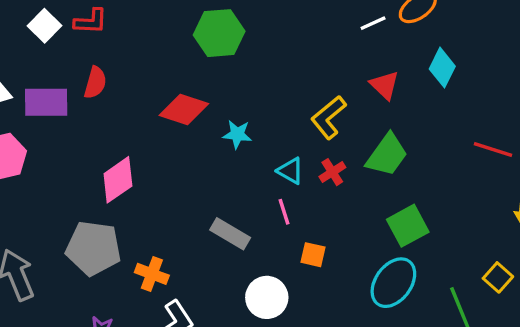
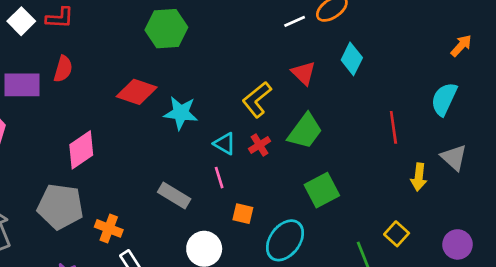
cyan star: (237, 134) -> (181, 113), size x1.4
red line: (493, 149) -> (393, 127), turned 64
cyan ellipse: (393, 283) -> (285, 240), moved

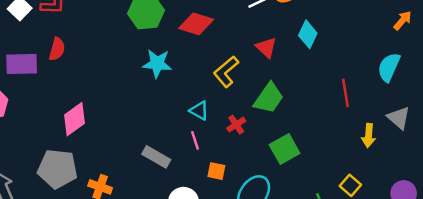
red diamond: (137, 92) -> (196, 24), moved
cyan star: (181, 113) -> (157, 64), moved
red cross: (260, 145) -> (236, 125), moved

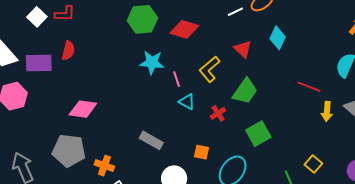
red line: (345, 93) -> (309, 87), turned -60
pink diamond: (74, 119) -> (83, 109), turned 44
yellow arrow: (369, 136) -> (327, 111), moved
pink line: (195, 140) -> (177, 79), moved

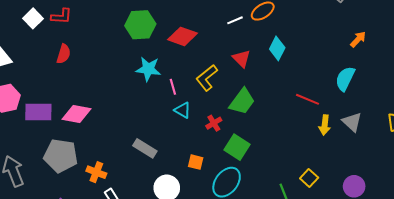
purple rectangle: (39, 63) -> (38, 112), moved
green square: (258, 134) -> (237, 147), moved, turned -30

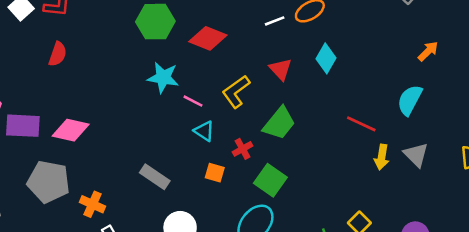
pink line: (173, 87) -> (193, 101), turned -49
orange square: (196, 162) -> (215, 173), moved

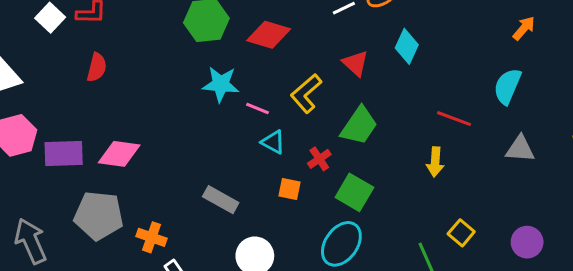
gray triangle: (416, 155) -> (520, 149), turned -36
yellow arrow: (382, 157) -> (435, 162), moved

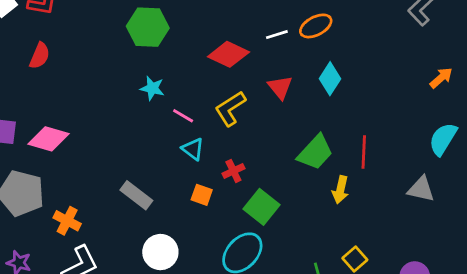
red diamond: (269, 35) -> (228, 54), moved
cyan star: (221, 84) -> (152, 88), size x0.7
cyan semicircle: (507, 86) -> (443, 139), moved
red line: (454, 119) -> (364, 152), turned 64
green trapezoid: (359, 126) -> (315, 152), moved

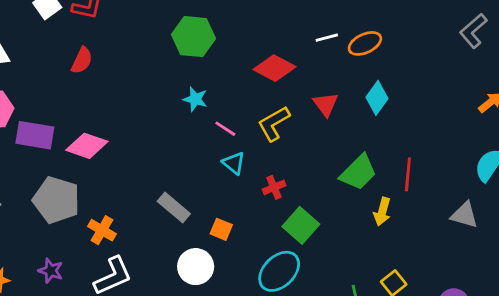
white line: (277, 35) -> (327, 38), moved
orange square: (202, 195) -> (221, 229), moved

